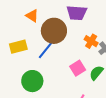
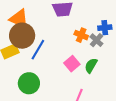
orange triangle: (32, 16) -> (19, 19), size x1.5
brown circle: (54, 31) -> (22, 36), moved

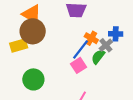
blue line: (38, 50) -> (81, 50), moved
green semicircle: (91, 66) -> (98, 57), moved

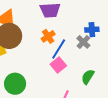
orange cross: (91, 38) -> (48, 36), moved, turned 32
green semicircle: (98, 57) -> (88, 77), moved

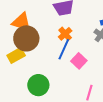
blue line: (59, 49) -> (64, 49), moved

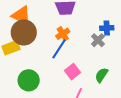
pink square: (79, 61) -> (72, 72), moved

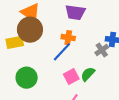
orange cross: (63, 34) -> (68, 38), turned 32
green semicircle: (102, 75) -> (88, 74), moved

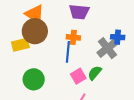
gray cross: (102, 50) -> (107, 48), size x1.5
blue line: (62, 52) -> (68, 52), turned -35

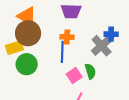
green semicircle: (95, 73) -> (90, 71), turned 126
green circle: (34, 79) -> (27, 64), moved

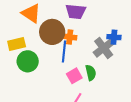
brown circle: (28, 33) -> (52, 32), moved

